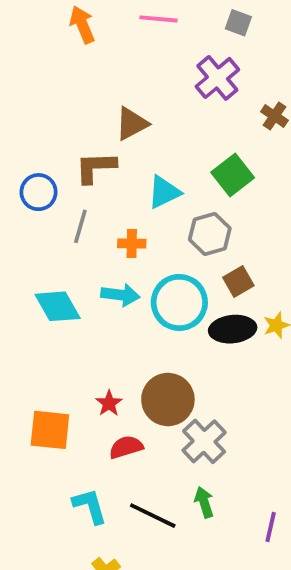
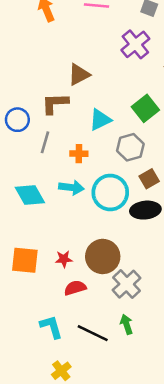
red star: (109, 403) -> (64, 259), turned 30
orange square: (50, 430) -> (25, 260), moved

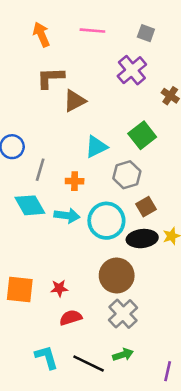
brown L-shape: (55, 103) -> (50, 78), moved
cyan diamond: (30, 195) -> (30, 205), moved
brown circle: (103, 256) -> (117, 276), moved
green arrow: (127, 324) -> (123, 355), turned 90

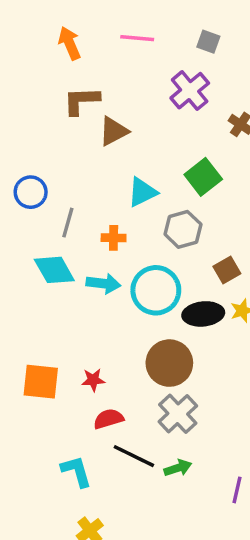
brown square: (146, 207) -> (227, 270), moved
black line: (89, 364) -> (134, 456), moved

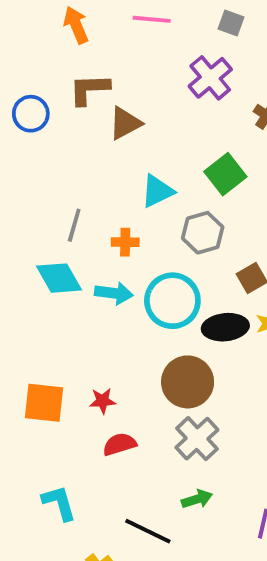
blue circle: (31, 192) -> (31, 114), moved
black line: (134, 456) -> (148, 531), moved
cyan L-shape: (76, 471) -> (59, 503), moved

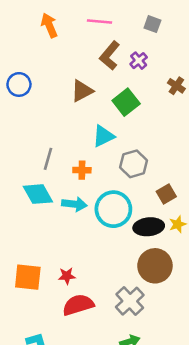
purple cross: (210, 78) -> (139, 61), size x0.6
brown L-shape: (89, 89) -> (110, 56), moved, turned -48
green square: (225, 174) -> (126, 102), moved
brown circle: (188, 382) -> (155, 266), moved
red semicircle: (120, 444) -> (78, 305), size x1.4

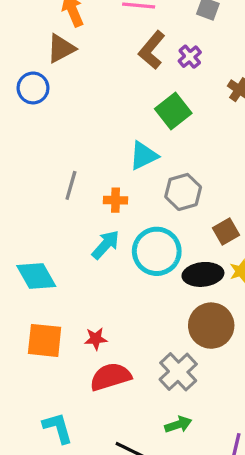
brown triangle: (82, 91) -> (61, 48), moved
cyan diamond: (38, 194) -> (36, 276), moved
cyan arrow: (74, 204) -> (106, 245), turned -55

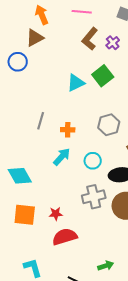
cyan triangle: (144, 156) -> (76, 83), moved
cyan circle: (157, 251) -> (93, 161), size x0.6
gray cross: (178, 372) -> (94, 197), moved, turned 30

